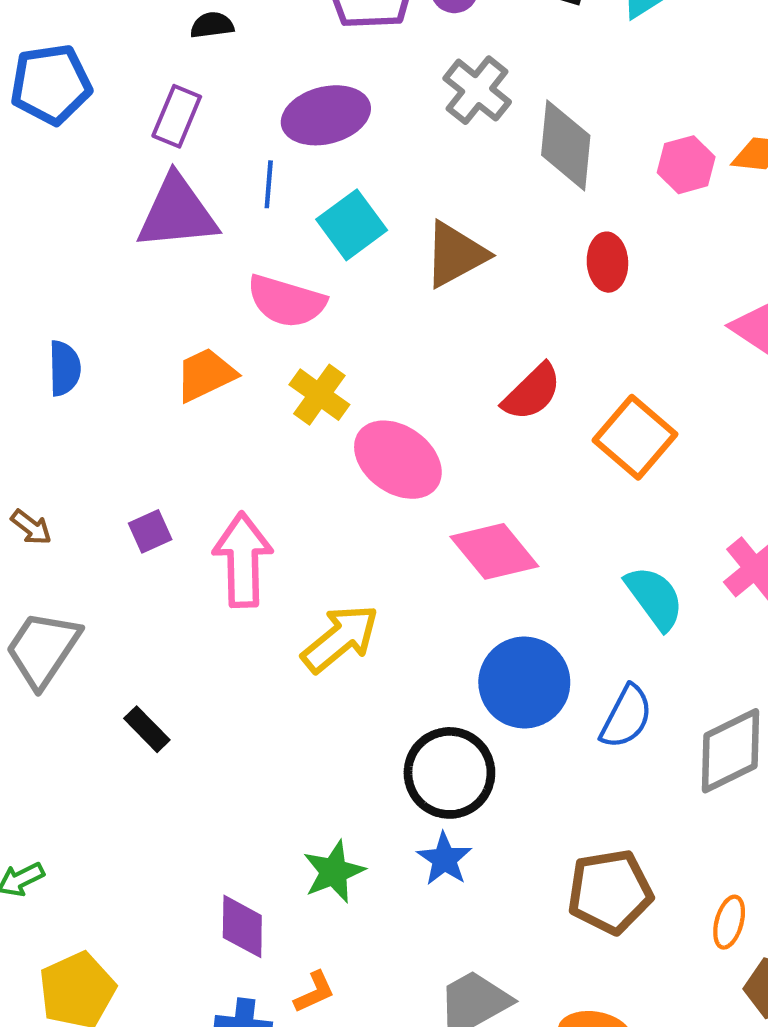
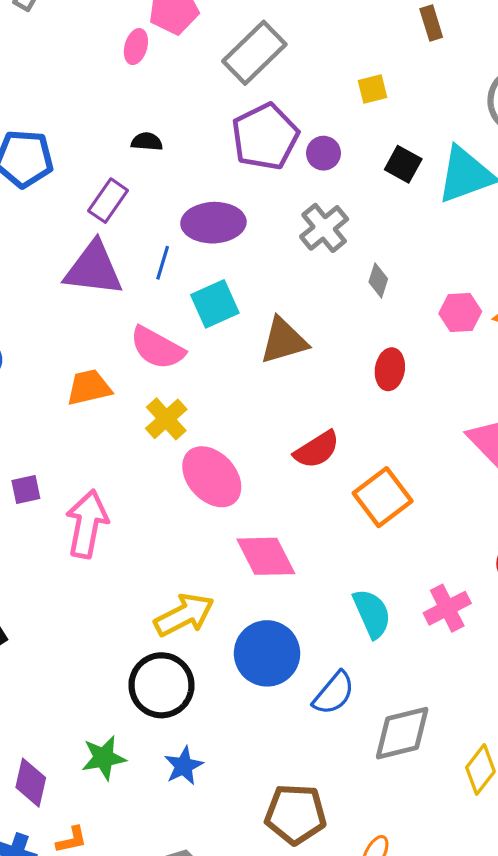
gray diamond: (566, 145) -> (378, 280), size x0.5
yellow arrow: (340, 638) -> (184, 615), moved
black circle: (449, 773) -> (161, 685), moved

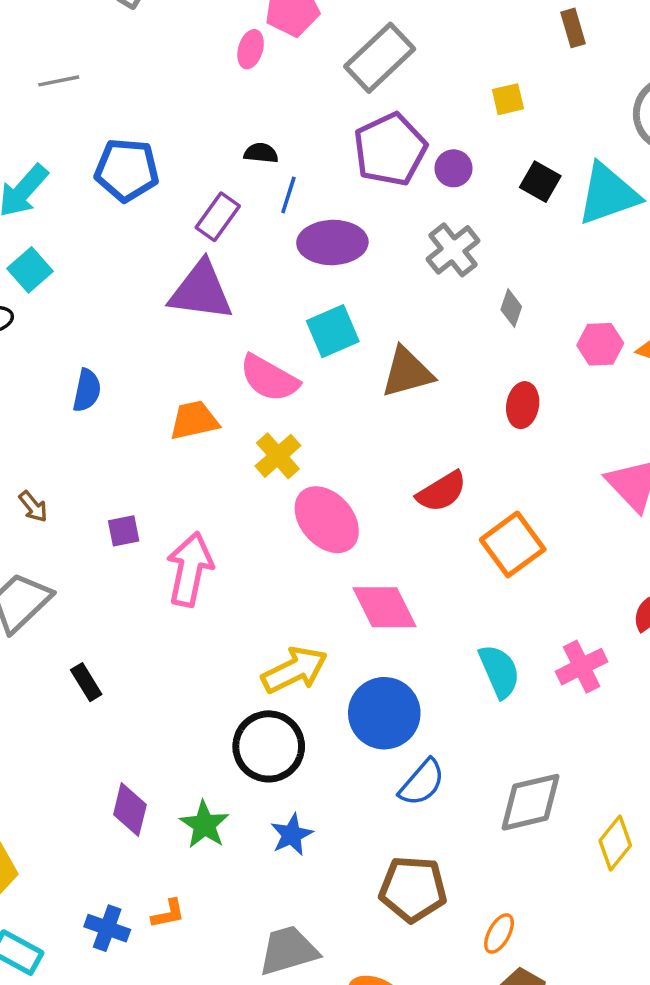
blue line: (163, 263) -> (288, 195), moved
blue semicircle: (334, 693) -> (422, 783), moved
green star: (104, 758) -> (204, 825), turned -30
purple diamond: (31, 783) -> (130, 810), moved

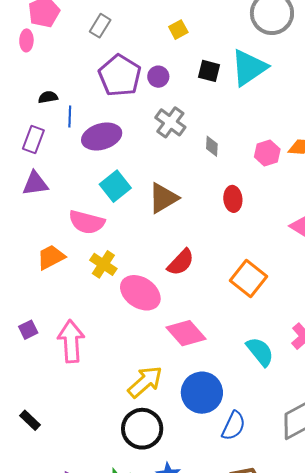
gray rectangle: (380, 58) -> (100, 26), size x0.6
purple triangle: (201, 291) -> (35, 184), size x0.7
red semicircle: (442, 492) -> (181, 262), moved

